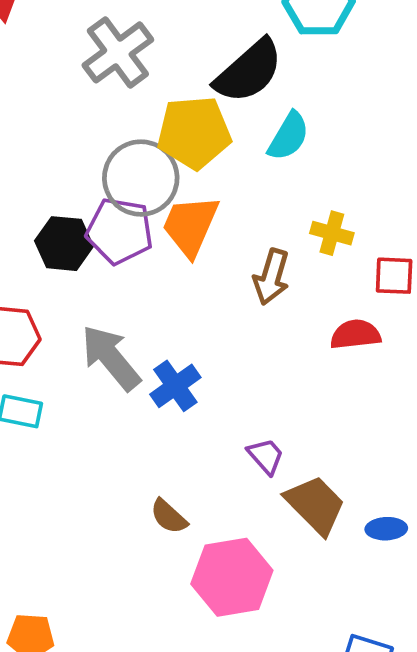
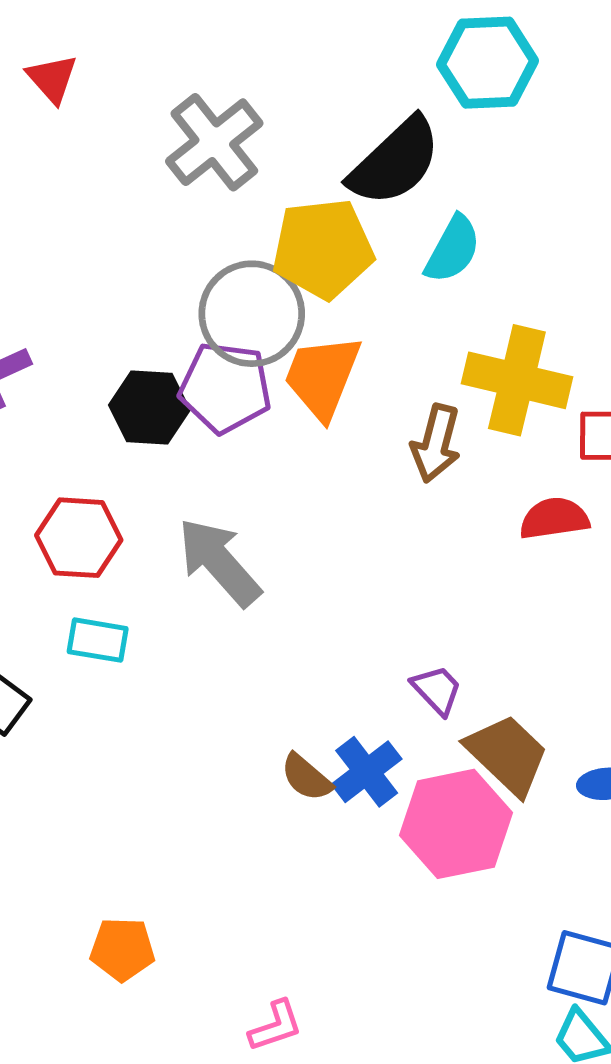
yellow cross: (332, 233) -> (517, 380), size x1.8
blue cross: (175, 386) -> (367, 772), moved
pink hexagon: (232, 577) -> (456, 824), moved

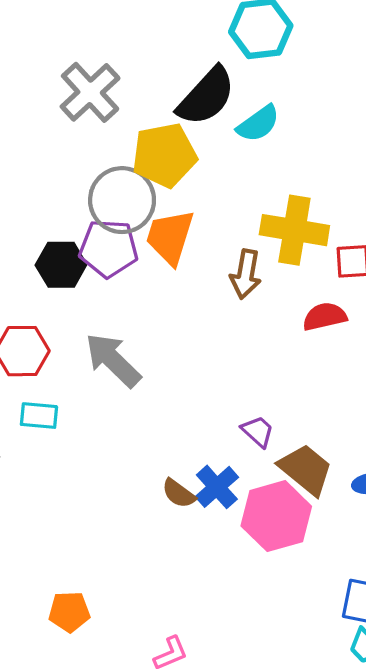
cyan semicircle: (453, 249) -> (258, 124), moved, turned 30

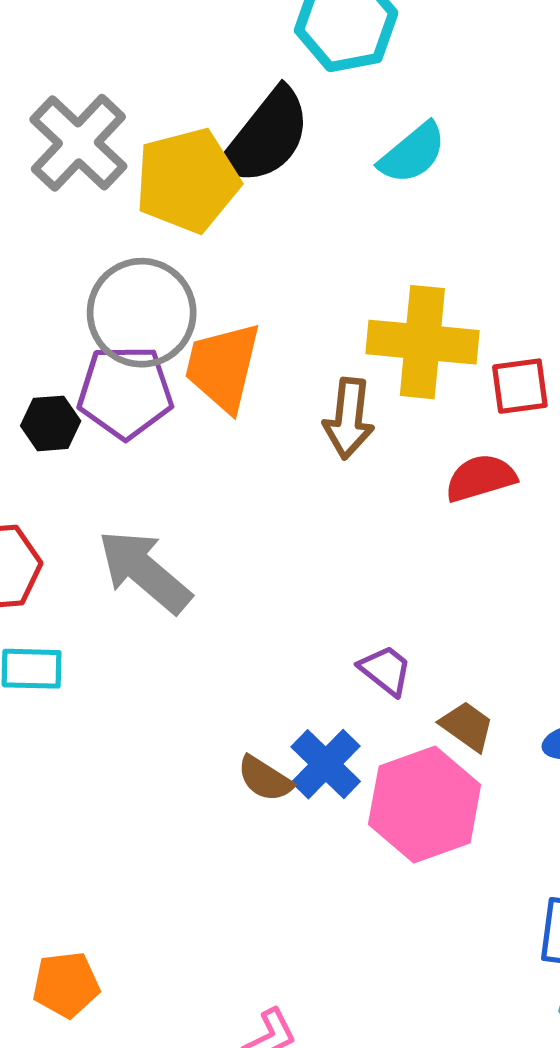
cyan semicircle: (258, 124) -> (413, 153), moved
yellow pentagon: (164, 155) -> (187, 180), moved
black hexagon: (61, 265) -> (51, 423), size x0.7
brown trapezoid: (306, 469) -> (467, 726), size x0.6
orange pentagon: (69, 612) -> (66, 985), moved

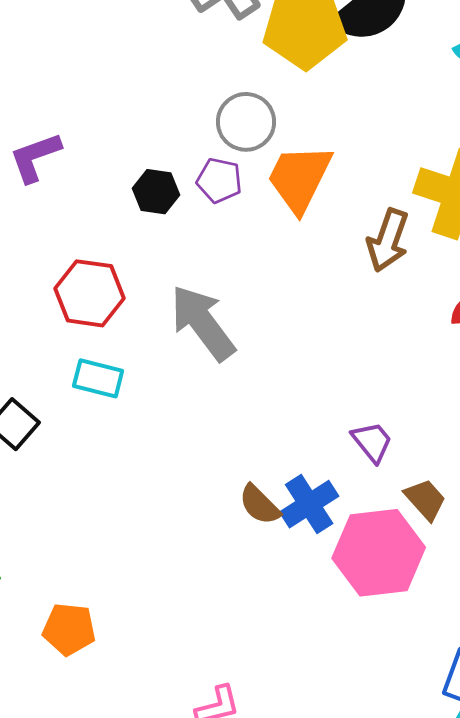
gray circle: (142, 313) -> (246, 122), size x0.7
purple pentagon: (125, 392) -> (219, 180), size x0.6

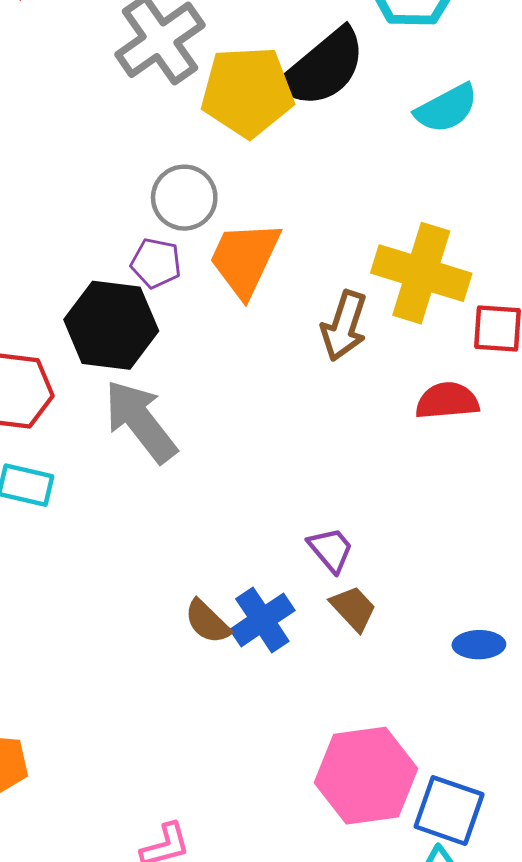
black hexagon: (156, 192) -> (111, 325), moved, size x1.8
brown trapezoid: (425, 499) -> (353, 608), moved
pink hexagon: (379, 553) -> (366, 776), moved

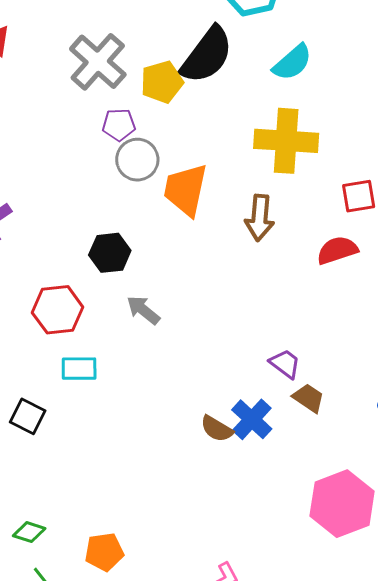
yellow pentagon: (247, 92) -> (162, 82), size x0.7
purple pentagon: (156, 263) -> (119, 125), moved
yellow cross: (421, 273) -> (286, 141), moved
black hexagon: (111, 325) -> (110, 253), size x0.7
gray arrow: (141, 421) -> (143, 310), size x0.6

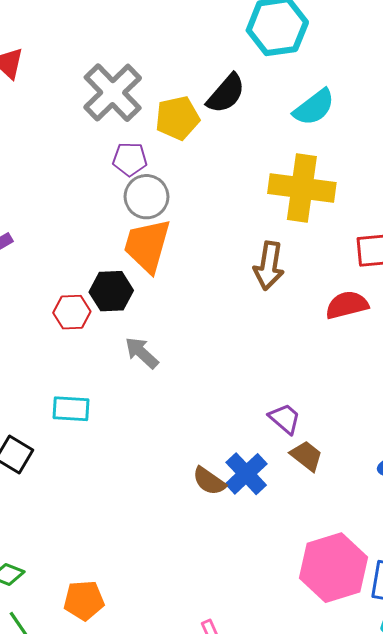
black semicircle: (207, 55) -> (226, 94), size x0.7
orange trapezoid: (186, 190) -> (147, 245), moved
red hexagon: (58, 310) -> (72, 312), moved, size x0.7

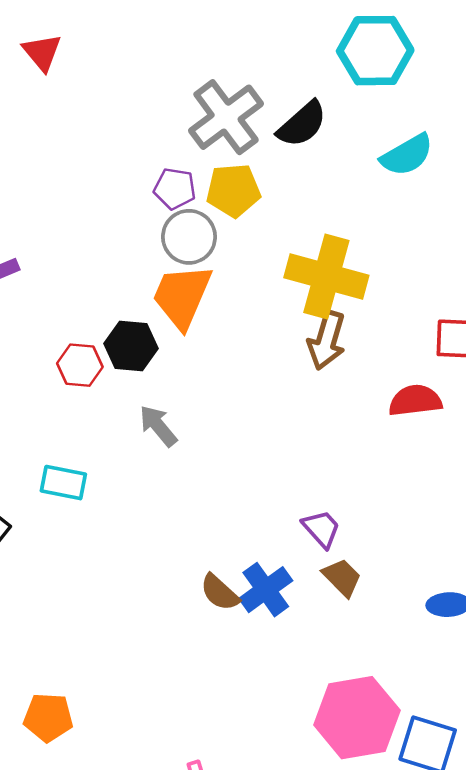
gray cross: (113, 93) -> (226, 117), moved
yellow pentagon: (177, 118) -> (233, 190), moved
yellow cross: (302, 188) -> (326, 276), moved

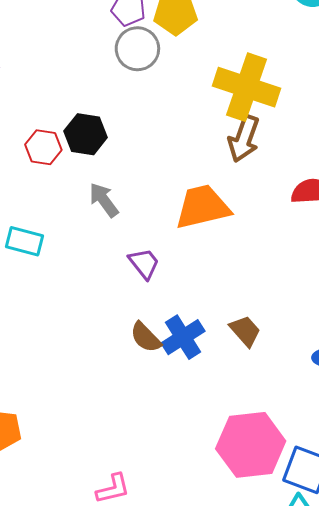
orange trapezoid: (182, 296) -> (202, 207), moved, turned 50
purple trapezoid: (321, 529) -> (144, 263), moved

